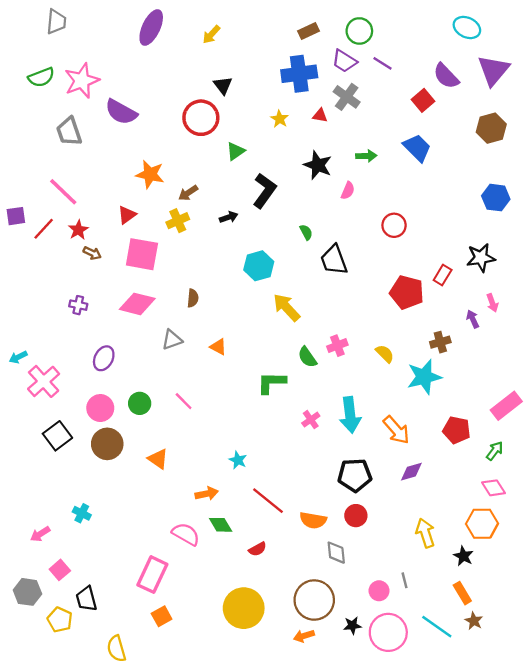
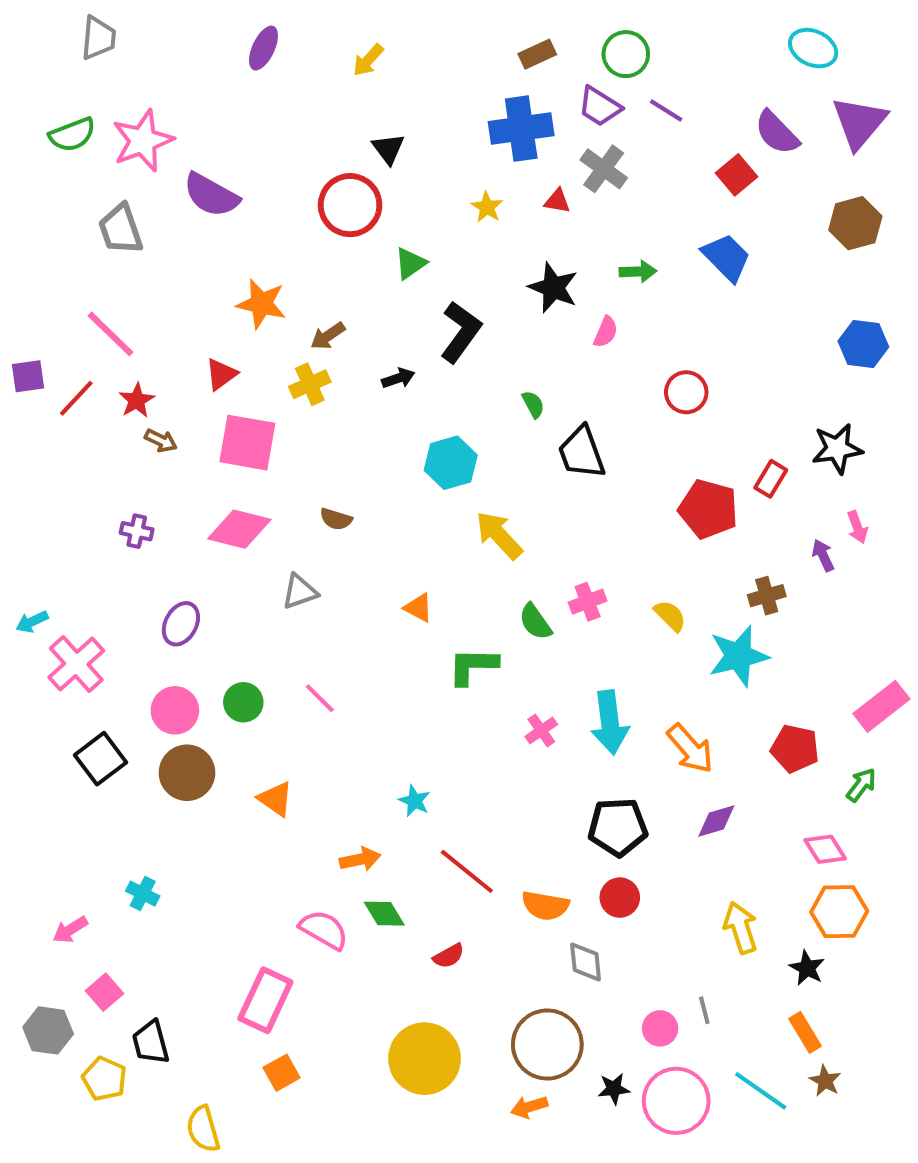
purple ellipse: (151, 28) -> (263, 48), size x0.7
brown semicircle: (193, 298) -> (336, 519), turned 102
orange triangle: (218, 347) -> (418, 608), moved
pink diamond: (494, 488) -> (825, 849), moved

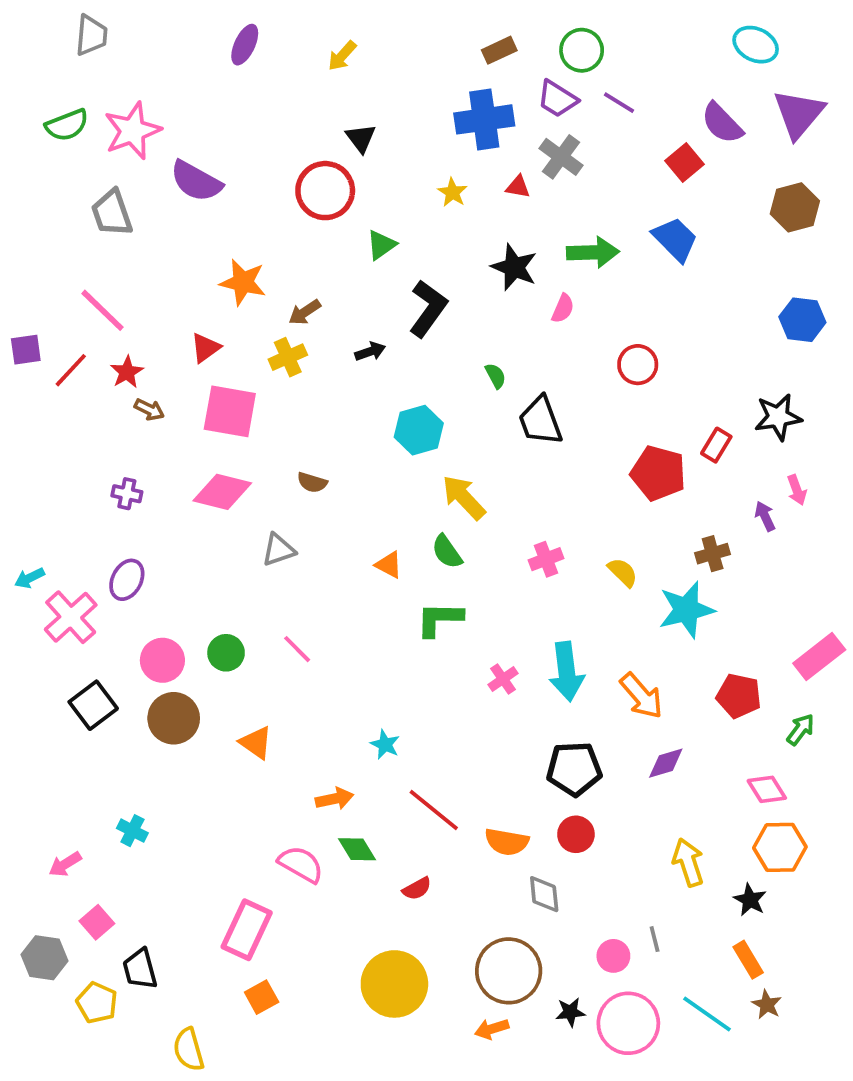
green arrow: (638, 271) -> (593, 252), size x1.5
green semicircle: (535, 622) -> (447, 552), moved
purple ellipse: (181, 624) -> (127, 580), moved

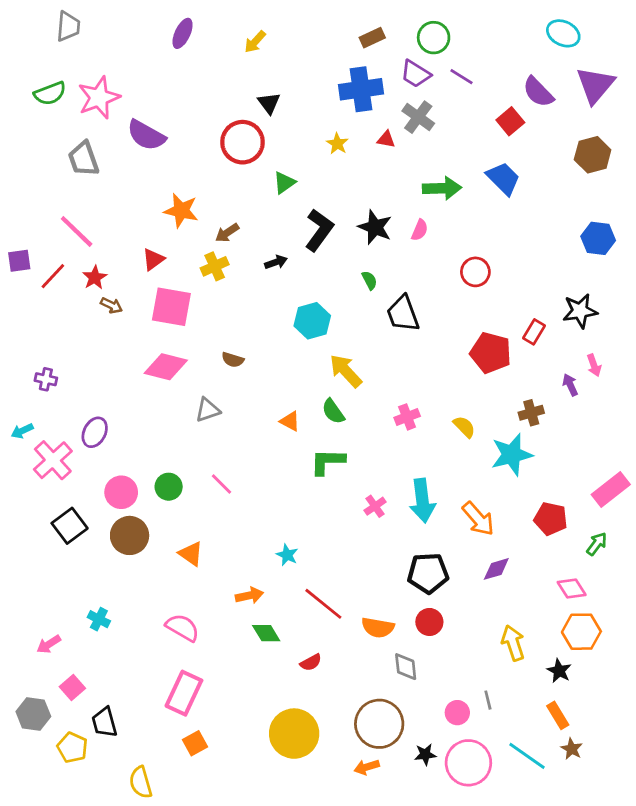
black star: (514, 267) -> (375, 227), moved
purple cross: (127, 494) -> (46, 379), moved
pink semicircle: (301, 864) -> (183, 628), moved

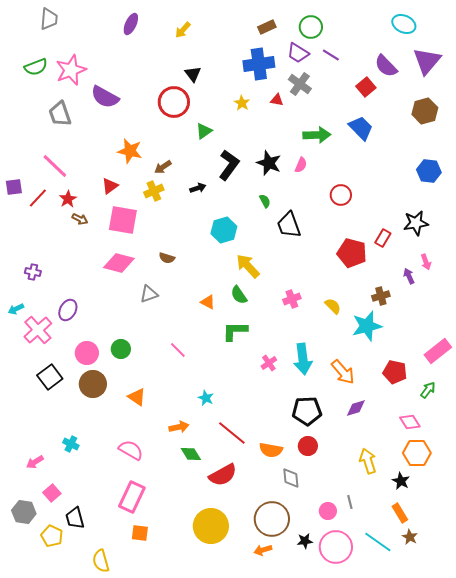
pink line: (222, 484) -> (178, 350), moved
red semicircle: (311, 662) -> (223, 475), size x1.8
orange square: (195, 743) -> (140, 533), turned 36

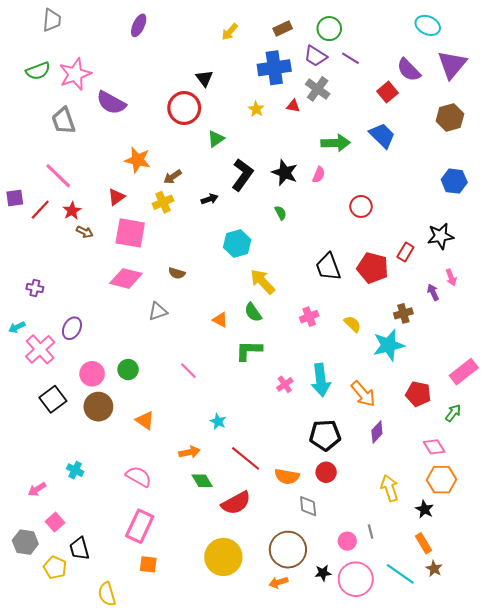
yellow arrow: (183, 30) -> (230, 32), moved
black trapezoid: (289, 225) -> (328, 267), moved
purple diamond: (356, 408) -> (377, 432), turned -30

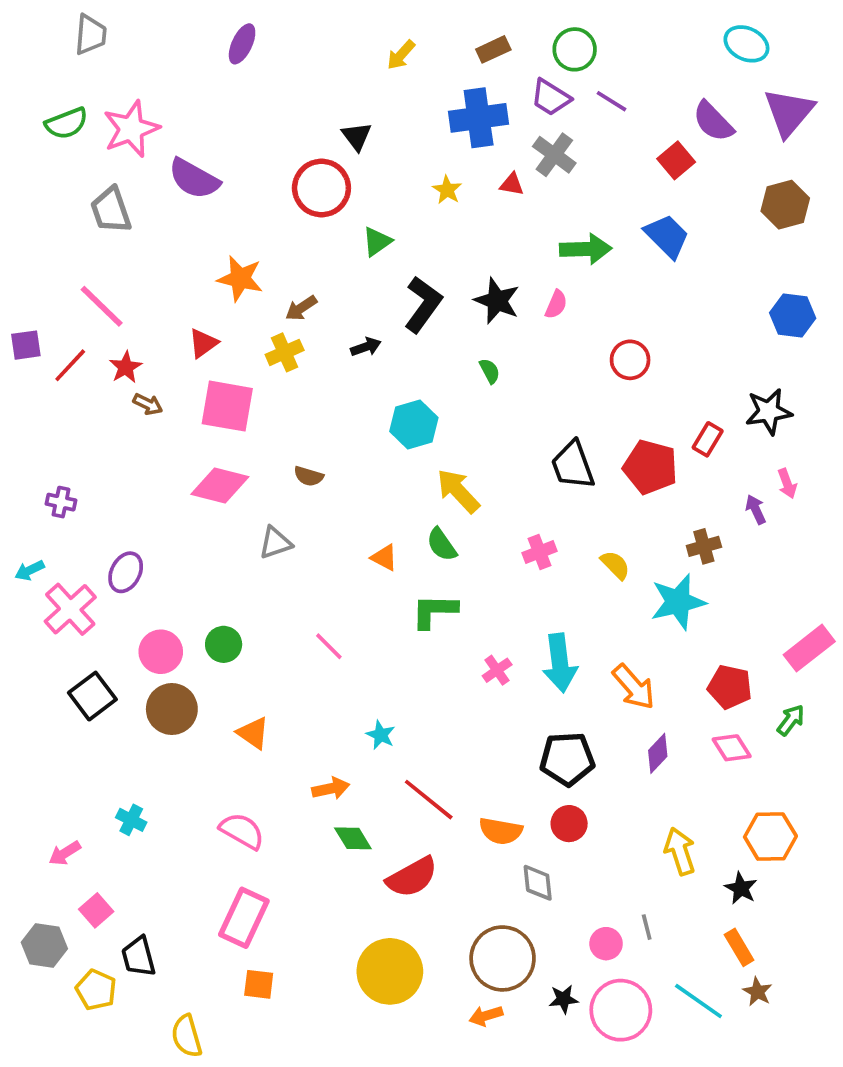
pink diamond: (434, 447) -> (732, 748), moved

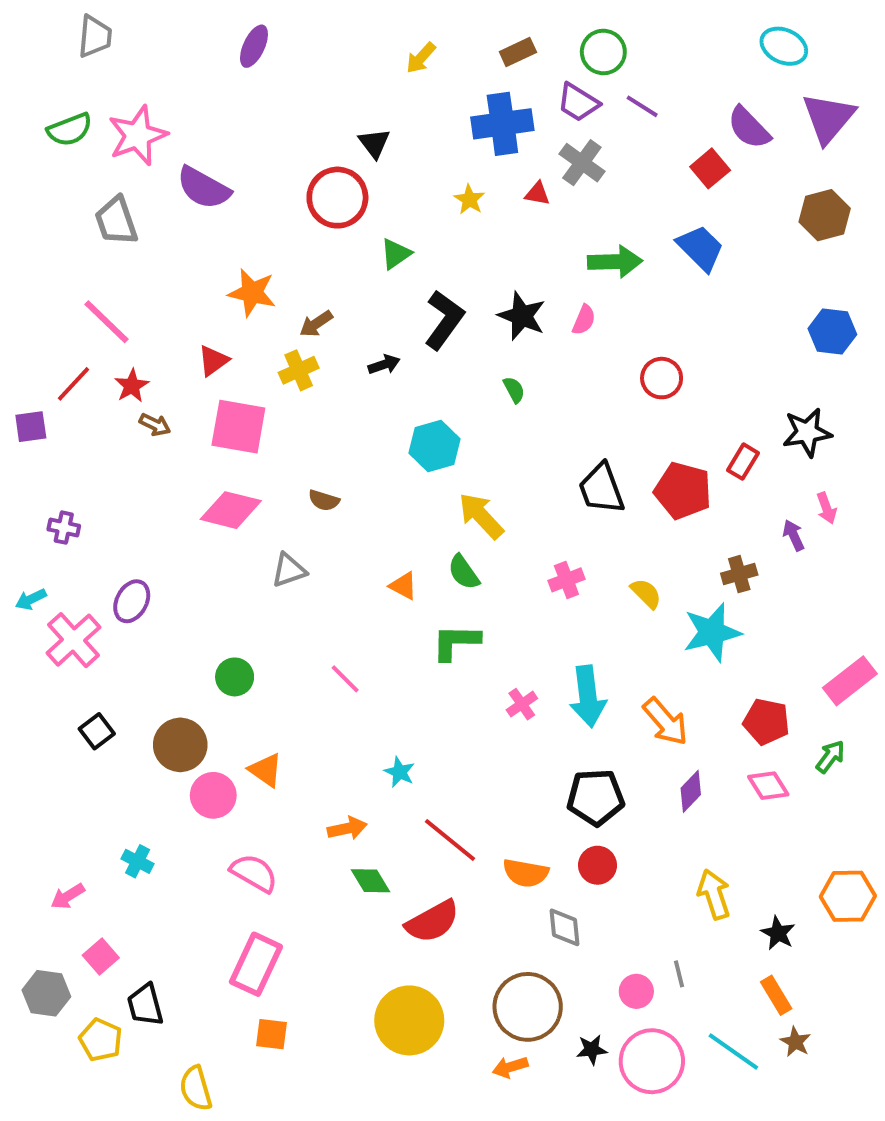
purple square: (26, 345) -> (31, 427), moved
pink circle: (161, 652) -> (213, 795), moved
black square: (92, 696) -> (97, 731), size x0.7
orange hexagon: (770, 837) -> (848, 896), moved

